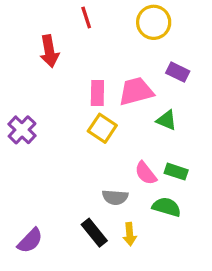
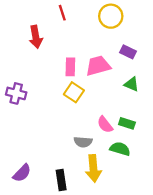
green triangle: (167, 120) -> (132, 84), moved
purple cross: (22, 130) -> (16, 93), turned -30
black rectangle: (94, 233) -> (61, 180), moved, turned 30
yellow arrow: (130, 234) -> (93, 168), size x1.6

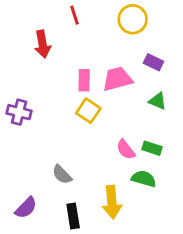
gray semicircle: (83, 142) -> (62, 174), moved, turned 42

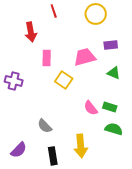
purple rectangle: (153, 62) -> (111, 45), turned -32
pink rectangle: (84, 80) -> (47, 58), moved
green semicircle: (144, 179) -> (114, 129), moved

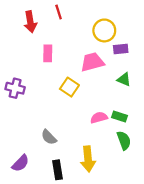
yellow circle: (96, 14) -> (104, 30), moved
red arrow: (31, 32) -> (30, 22), moved
pink rectangle: (47, 58) -> (48, 53), moved
pink semicircle: (91, 108) -> (99, 118), turned 112
green semicircle: (114, 129) -> (124, 140), turned 54

